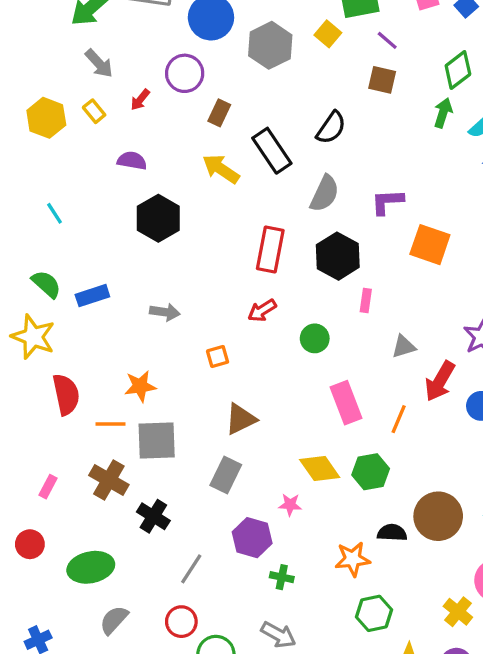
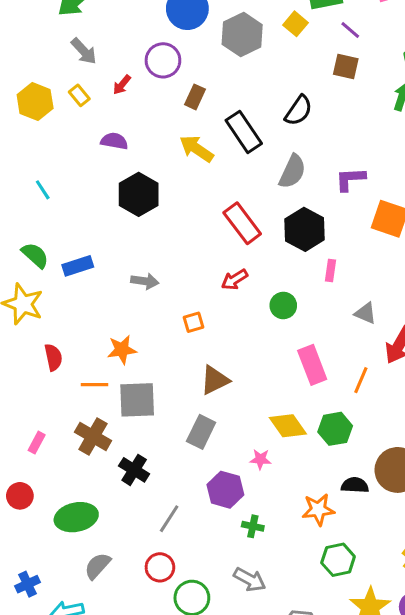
red rectangle: (270, 250) -> (242, 223), turned -48
gray triangle: (404, 347) -> (365, 313), turned 40
red semicircle: (66, 394) -> (53, 357), size x0.7

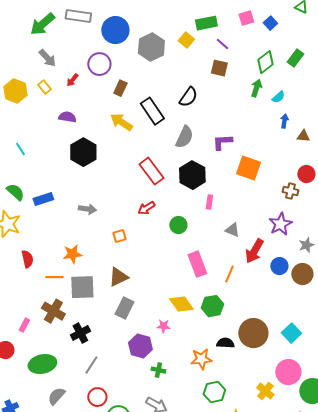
brown triangle: (215, 380) -> (118, 277), moved
pink rectangle: (37, 443) -> (24, 325), moved
black cross: (134, 470) -> (80, 333), turned 30
gray line: (169, 519) -> (91, 365), moved

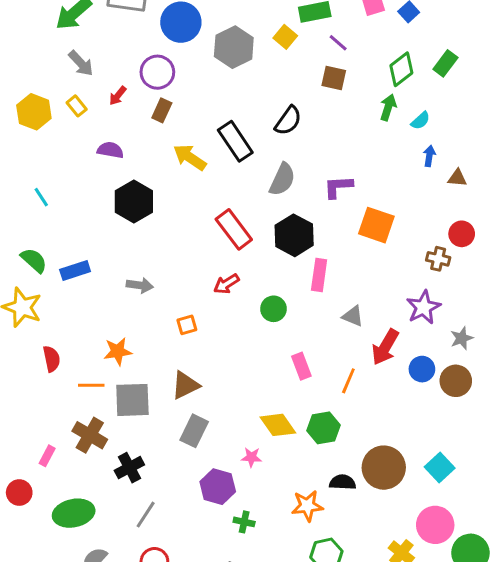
brown rectangle: (120, 88) -> (162, 110), moved
pink rectangle: (209, 202) -> (319, 275), size x1.5
pink rectangle: (197, 264) -> (301, 366), size x0.7

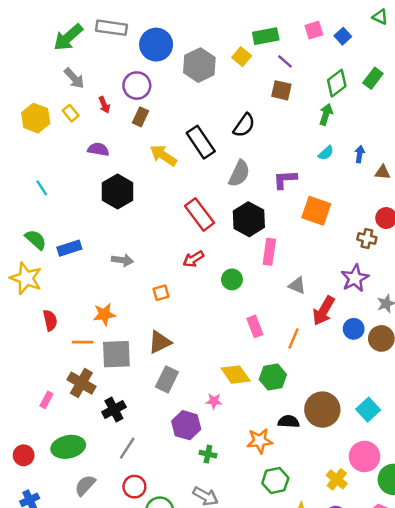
red arrow: (118, 96) -> (104, 105), turned -63
cyan semicircle: (420, 121) -> (326, 153), moved
red circle: (19, 493) -> (24, 455), moved

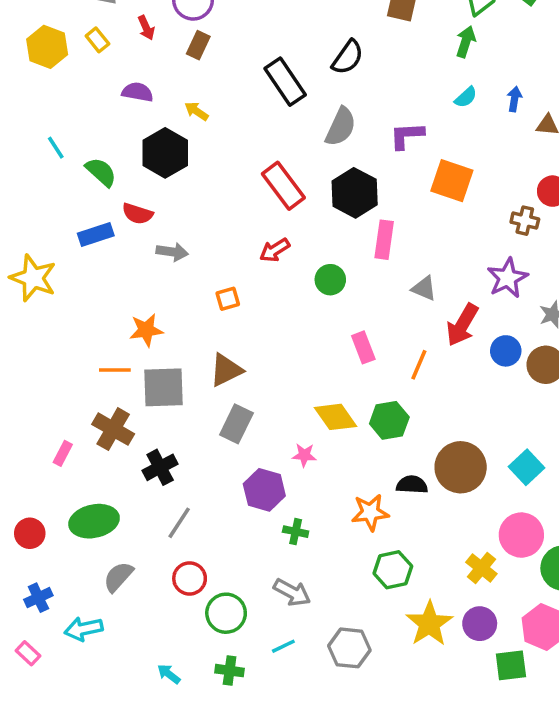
yellow arrow: (163, 155) -> (197, 111), moved, size x0.6
green semicircle: (36, 240) -> (101, 172), moved
red semicircle: (50, 320) -> (137, 214), moved, turned 120

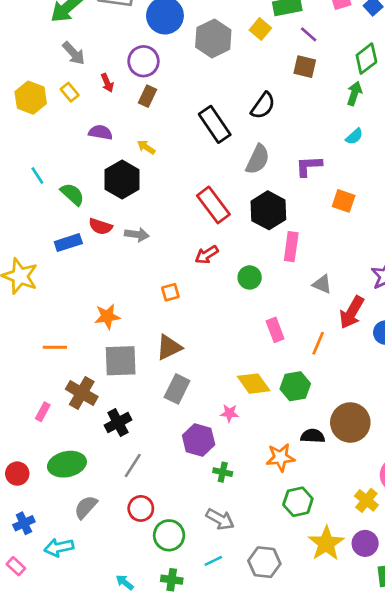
orange square: (452, 181) -> (344, 201), size x0.7
gray arrow: (172, 252) -> (137, 235), moved
orange line: (115, 370) -> (55, 347), moved

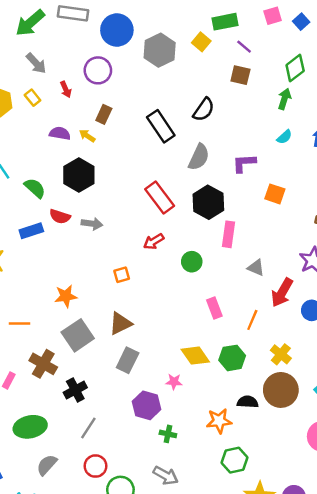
brown rectangle: (148, 96) -> (104, 114), moved
yellow arrow: (146, 147) -> (87, 136), moved
gray square: (121, 361) -> (78, 335), turned -32
yellow cross: (366, 500) -> (281, 354), moved

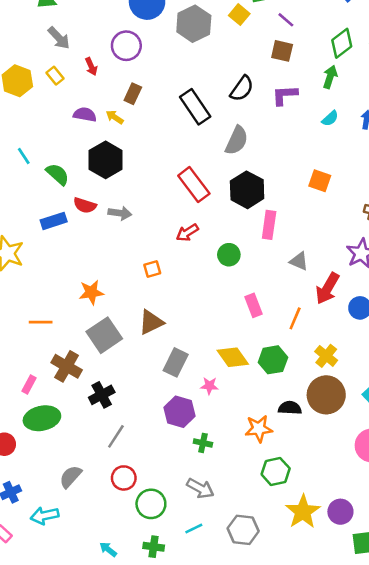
purple L-shape: (244, 163) -> (285, 95), moved
gray rectangle: (128, 360) -> (176, 362), moved
green ellipse: (30, 427) -> (42, 418), moved

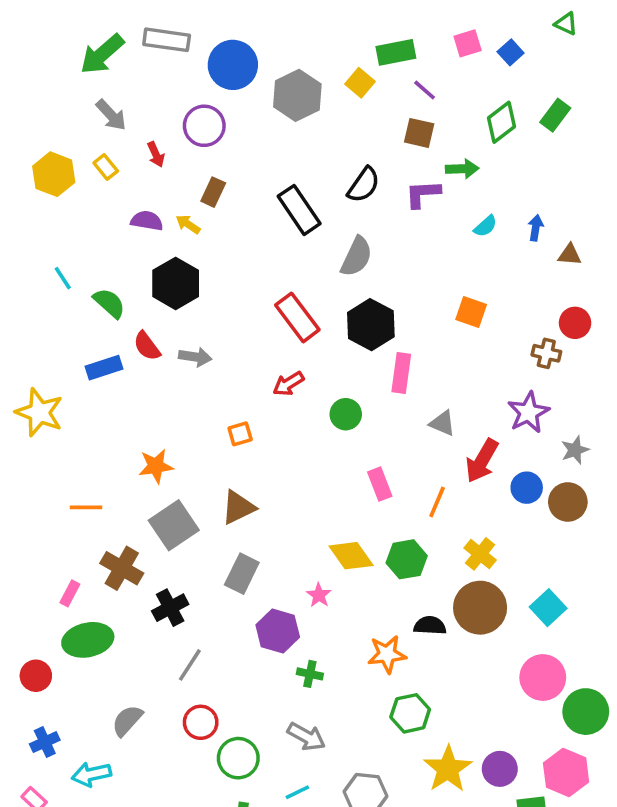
green arrow: (330, 77) -> (462, 169), moved, turned 70
red semicircle: (85, 205) -> (147, 346), turned 35
gray rectangle: (176, 362) -> (242, 574), moved
pink star: (209, 386) -> (319, 595), turned 30

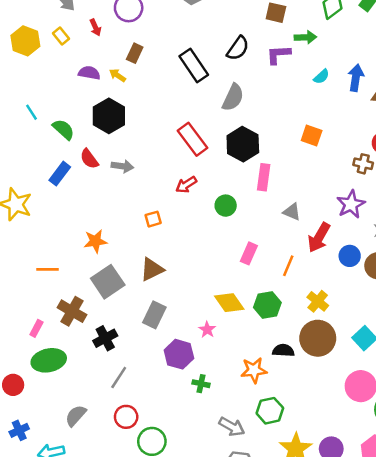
blue arrow: (536, 228) -> (356, 78), size x1.5
blue rectangle: (104, 368) -> (60, 174), turned -35
pink rectangle: (380, 484) -> (249, 253), turned 45
gray arrow: (306, 737) -> (232, 427), moved

